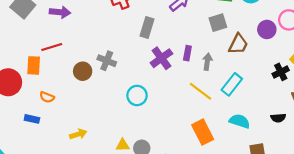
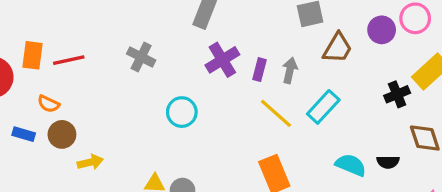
red line: (52, 47) -> (69, 60), moved
purple rectangle: (187, 53) -> (259, 70), moved
brown circle: (83, 71) -> (62, 134), moved
cyan semicircle: (240, 121) -> (351, 165), moved

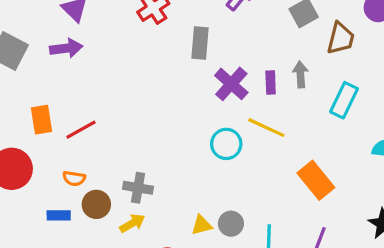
orange rectangle: (33, 55) -> (42, 120), moved
gray cross: (141, 57) -> (138, 188), moved
cyan circle: (182, 112) -> (226, 144), moved
yellow line: (276, 113) -> (266, 128), moved

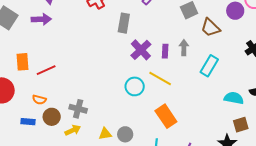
brown trapezoid: (341, 38) -> (210, 28), turned 115
orange rectangle: (316, 180) -> (166, 116), moved
gray circle: (231, 224) -> (125, 134), moved
yellow triangle: (202, 225) -> (105, 134), moved

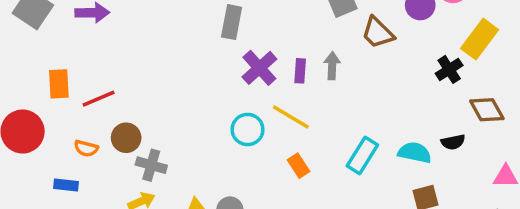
cyan rectangle: (209, 66) -> (362, 155), moved
orange rectangle: (166, 116) -> (299, 166), moved, size x0.6
brown circle: (52, 117) -> (126, 138), moved

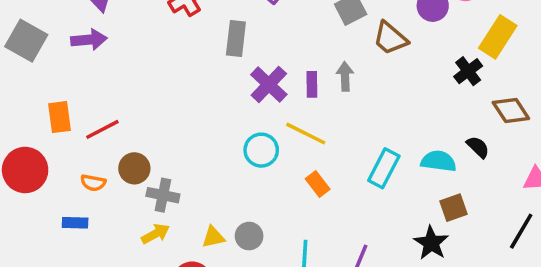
black semicircle: (453, 142) -> (478, 147), turned -120

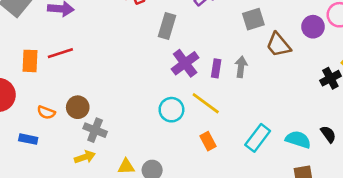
red line: (102, 129) -> (60, 53), moved

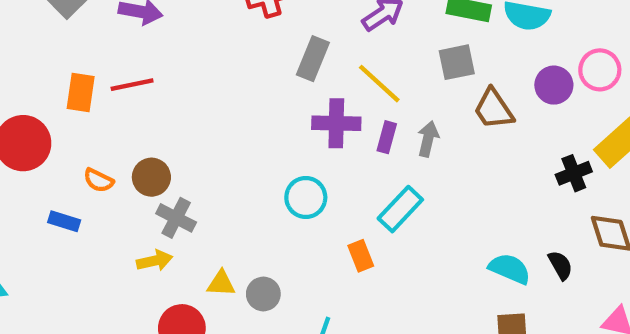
purple cross: (185, 63) -> (336, 123), turned 32
yellow line: (206, 103) -> (379, 84), moved
cyan rectangle: (258, 138) -> (400, 209), moved

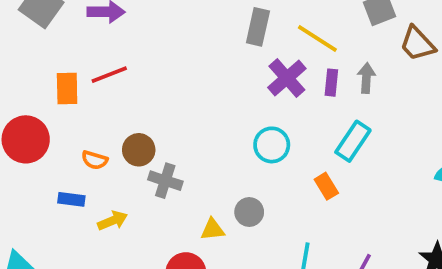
purple cross: (336, 123) -> (287, 78), turned -33
yellow arrow: (155, 261) -> (113, 221), moved
gray circle: (263, 294) -> (249, 212), moved

